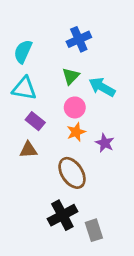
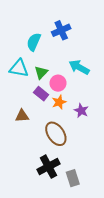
cyan semicircle: (23, 52) -> (34, 42), moved
green triangle: (71, 76) -> (41, 73), moved
purple rectangle: (35, 121) -> (41, 94), moved

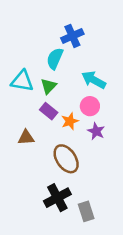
cyan semicircle: (34, 42) -> (55, 59), moved
pink circle: (58, 83) -> (90, 106), moved

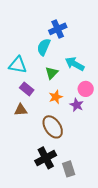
green triangle: (49, 86) -> (52, 73), moved
pink circle: (90, 106) -> (86, 89), moved
purple rectangle: (49, 111) -> (27, 89), moved

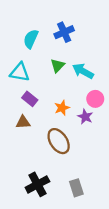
cyan semicircle: (44, 47) -> (31, 39), moved
green triangle: (52, 73) -> (57, 66), moved
black cross: (46, 158) -> (37, 184), moved

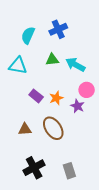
green triangle: (57, 66) -> (52, 60), turned 40
purple rectangle: (30, 99) -> (36, 96), moved
brown triangle: (23, 122) -> (25, 129), moved

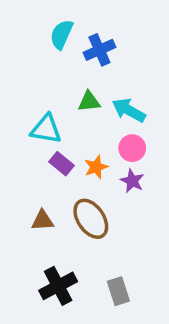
cyan semicircle: (28, 35) -> (62, 34), moved
cyan triangle: (18, 66) -> (46, 129), moved
pink circle: (87, 90) -> (132, 148), moved

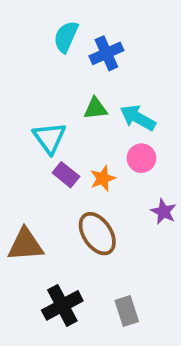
cyan triangle: (46, 129) -> (49, 138), turned 44
purple star: (132, 181) -> (164, 212), moved
brown triangle: (43, 220) -> (25, 245), moved, size x1.5

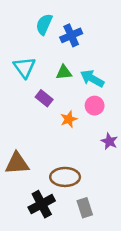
cyan triangle: (49, 138) -> (24, 67), moved
purple rectangle: (66, 175) -> (44, 98), moved
brown ellipse: (97, 234) -> (65, 177), moved, turned -56

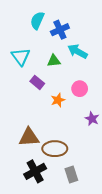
cyan arrow: (92, 78) -> (78, 51), moved
brown triangle: (17, 163) -> (29, 137), moved

